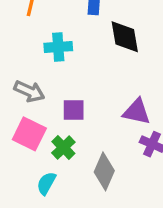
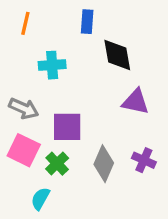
purple square: (74, 110) -> (67, 127), size x1.4
purple triangle: (137, 112) -> (136, 102), moved
gray diamond: (104, 171) -> (104, 164), moved

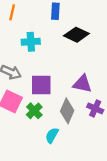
black diamond: (117, 55) -> (76, 35), turned -55
purple triangle: (136, 102) -> (82, 84), moved
cyan semicircle: (40, 199) -> (52, 135), moved

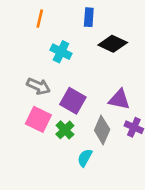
cyan cross: (31, 42) -> (61, 52), turned 30
purple square: (41, 85) -> (73, 101), turned 30

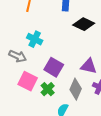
cyan cross: (61, 52) -> (35, 39), moved
gray arrow: (38, 86) -> (18, 56), moved

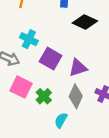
purple triangle: (89, 66) -> (78, 68), moved, turned -30
purple square: (54, 67) -> (51, 59), moved

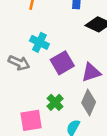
purple square: (51, 59) -> (62, 63), turned 30
pink square: (21, 87) -> (31, 120), moved, turned -35

